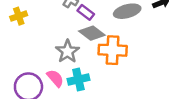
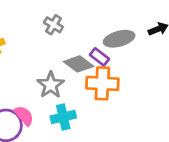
purple rectangle: (86, 12) -> (100, 57), moved
pink semicircle: (55, 78) -> (24, 116), moved

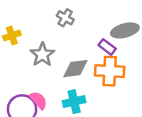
gray diamond: (79, 64) -> (75, 69), moved, turned -44
gray star: (51, 85) -> (42, 55), moved

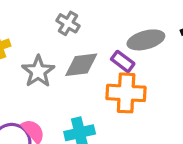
gray diamond: (75, 69) -> (81, 65), moved

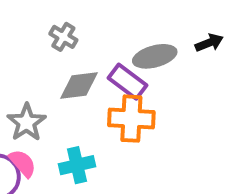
purple rectangle: (123, 61) -> (128, 82), size x1.4
gray star: (38, 71) -> (26, 122), moved

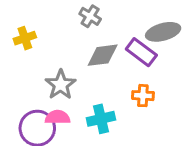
orange cross: (131, 119) -> (143, 96), moved, size x0.6
pink semicircle: (23, 163) -> (57, 117), turned -50

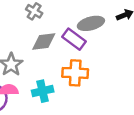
orange cross: (143, 96) -> (75, 73), size x1.5

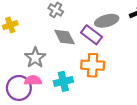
gray diamond: (44, 42) -> (64, 37), turned 70

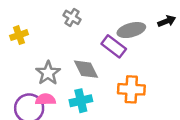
gray diamond: (64, 37) -> (86, 69), moved
orange cross: (93, 65) -> (131, 89), moved

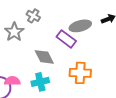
gray star: (48, 73) -> (14, 32), moved

